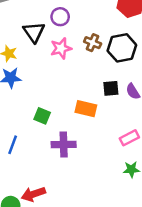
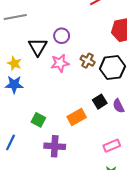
black square: (111, 88) -> (100, 102), turned -32
orange rectangle: (86, 109) -> (77, 117), turned -48

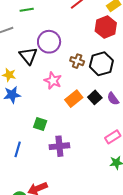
purple circle: (62, 36) -> (49, 42), size x1.5
pink star: (60, 63) -> (53, 81), moved, turned -30
orange rectangle: (77, 117) -> (74, 99), moved

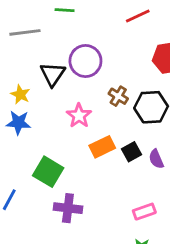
green square: (40, 124) -> (48, 172), size x1.5

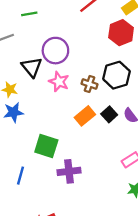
brown cross: (118, 96) -> (90, 84), moved
pink star: (79, 116) -> (59, 82), moved

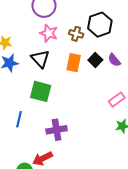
black triangle: (32, 67) -> (40, 59), moved
orange rectangle: (85, 116) -> (74, 63), turned -36
purple cross: (69, 171) -> (57, 130), moved

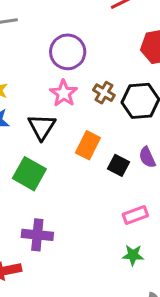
brown cross: (76, 34) -> (104, 93), moved
black square: (95, 60) -> (119, 165), moved, turned -32

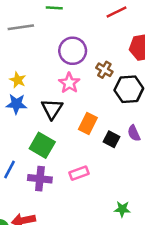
brown cross: (104, 93) -> (104, 70), moved
pink rectangle: (135, 215) -> (79, 173), moved
purple cross: (37, 235) -> (40, 179), moved

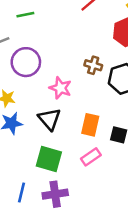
purple circle: (73, 51) -> (26, 62), moved
pink rectangle: (79, 173) -> (91, 157), moved

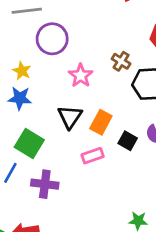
black triangle: (50, 119) -> (70, 117), moved
green square: (49, 159) -> (29, 144), moved

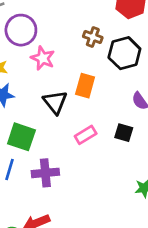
pink star: (81, 76) -> (43, 58), moved
orange rectangle: (101, 122) -> (85, 86), moved
black square: (128, 141) -> (124, 133), moved

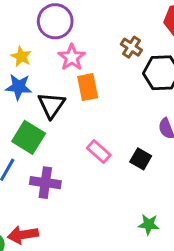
orange rectangle: (85, 86) -> (88, 87), moved, turned -40
black triangle: (55, 102) -> (51, 105), moved
pink rectangle: (86, 135) -> (99, 152), turned 60

